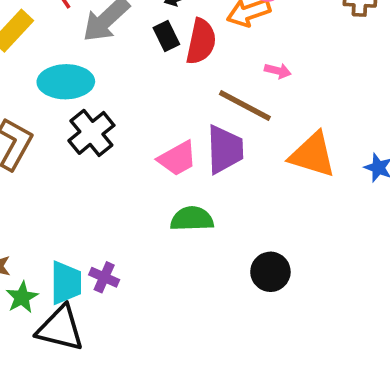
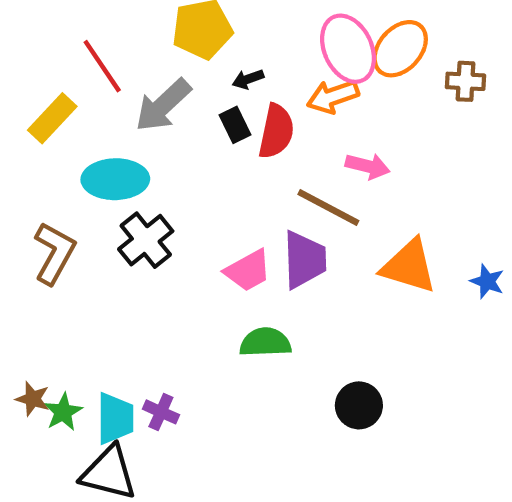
pink arrow: (278, 71) -> (368, 166), size x1.4
green star: (22, 297) -> (63, 412), moved

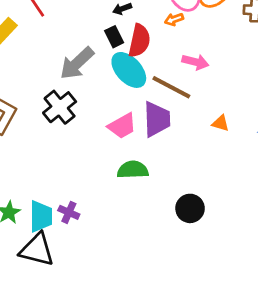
orange arrow: (333, 97) -> (174, 19), size x0.6
gray arrow: (163, 105) -> (77, 63), moved
cyan ellipse: (115, 179) -> (129, 70), moved, turned 48
orange triangle: (409, 266) -> (221, 123), size x0.5

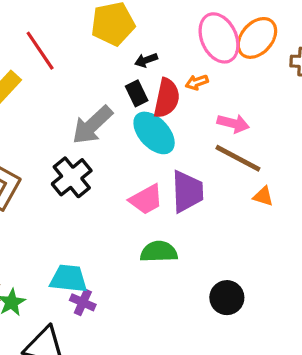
orange arrow: (174, 19) -> (197, 82), moved
brown line: (171, 87) -> (238, 158), moved
cyan trapezoid: (41, 216) -> (69, 279), moved, turned -84

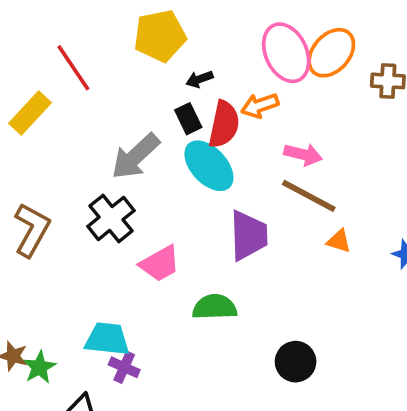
orange arrow: (197, 82) -> (260, 105), size x1.4
pink trapezoid: (146, 199) -> (160, 264), moved

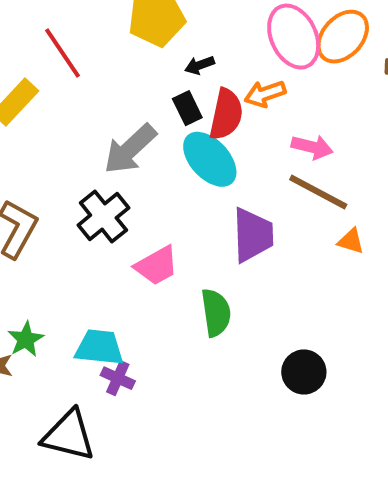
green semicircle: (215, 307) -> (216, 313), turned 84
green star: (39, 367) -> (26, 339), moved

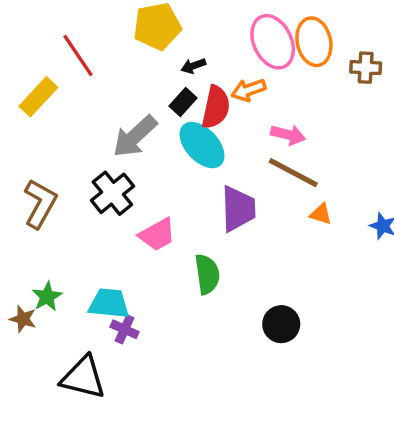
orange ellipse: (343, 37) -> (314, 42), turned -54
black rectangle: (187, 108) -> (183, 102), turned 68

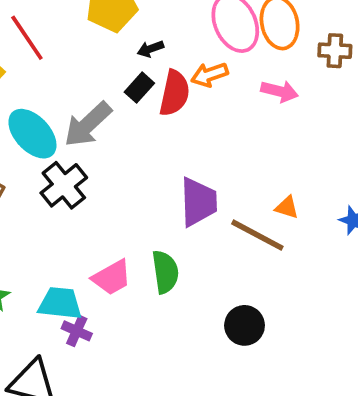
pink arrow: (288, 135) -> (280, 91), moved
cyan ellipse: (202, 145) -> (32, 134), moved
brown line: (293, 173) -> (257, 235), moved
pink trapezoid: (157, 235) -> (112, 277), moved

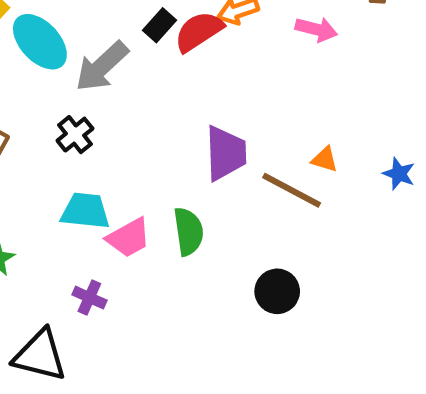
red semicircle: (174, 93) -> (199, 31), turned -135
cyan ellipse: (32, 134) -> (40, 42), moved
black cross: (64, 185) -> (75, 135), size x0.7
cyan trapezoid: (60, 303) -> (85, 211), moved

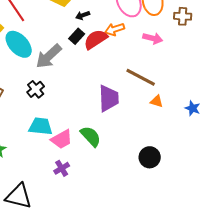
brown line: (292, 190) -> (141, 77), moved
green semicircle: (188, 232) -> (91, 136), turned -35
black circle: (277, 291) -> (150, 157), moved
purple cross: (89, 298) -> (62, 168), moved, turned 35

